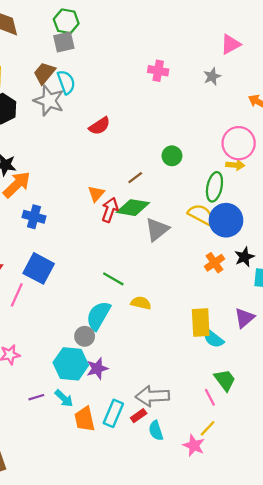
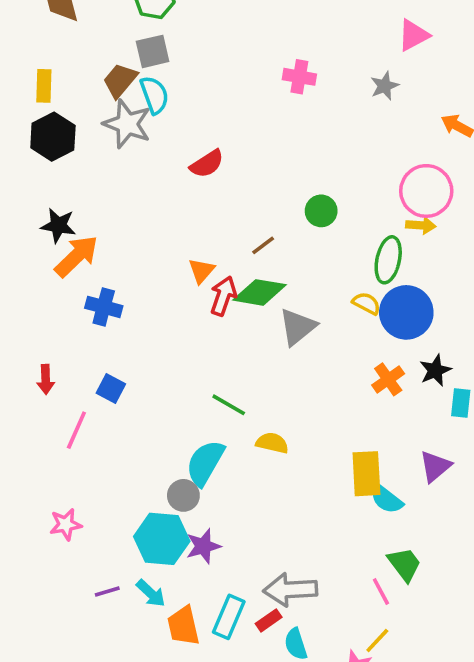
gray square: (64, 42) -> (153, 51), moved
yellow semicircle: (201, 214) -> (366, 303), size x0.7
blue square: (39, 268) -> (111, 389), size x0.6

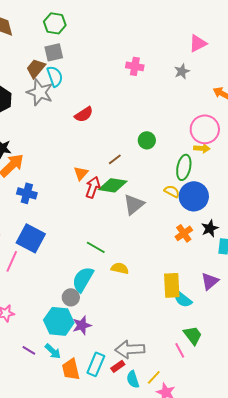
blue square: (111, 389) -> (31, 238), size x1.8
purple line: (107, 591) -> (29, 350), turned 48
yellow line: (377, 640) -> (154, 377), moved

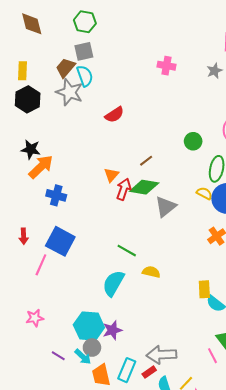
green circle: (147, 140) -> (193, 141), moved
yellow rectangle: (172, 285) -> (204, 289), size x0.7
gray circle: (71, 297) -> (92, 348), moved

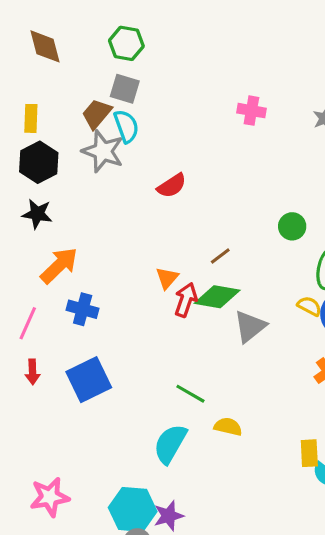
gray square: (84, 51) -> (125, 89), turned 30
black star: (31, 149) -> (37, 214), moved
blue square: (60, 241) -> (89, 380), turned 36
pink line: (41, 265) -> (28, 323), moved
pink star: (35, 318) -> (50, 497), size x1.4

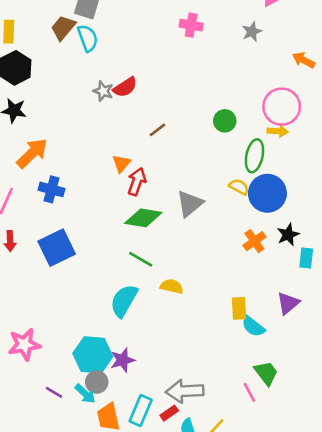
gray star: (103, 151) -> (103, 91), moved, size x0.6
brown line: (220, 256) -> (157, 130), moved
green diamond: (217, 297) -> (143, 218), moved

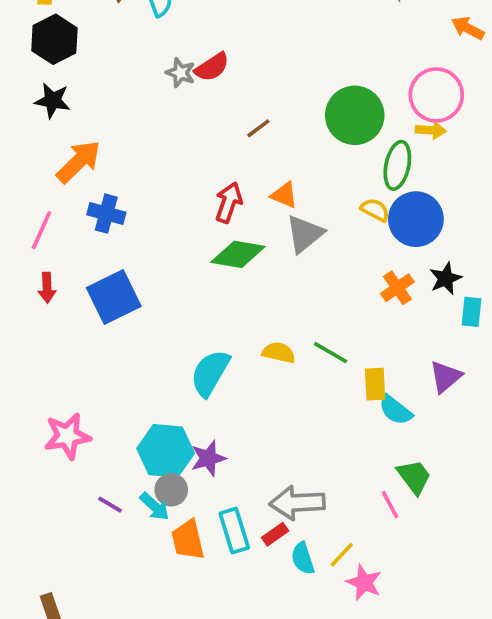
green circle: (225, 121) -> (355, 115), size x1.8
orange triangle: (121, 164) -> (284, 195), moved, turned -48
green line: (141, 259) -> (331, 353), moved
cyan rectangle: (141, 411) -> (234, 531), turned -40

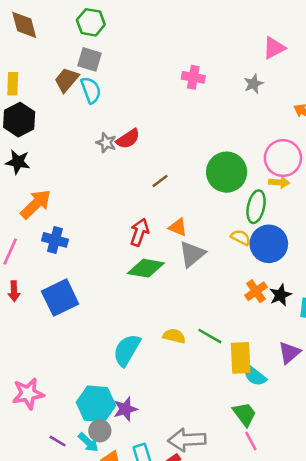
black star: (446, 278) -> (280, 295), moved
yellow rectangle: (375, 384) -> (241, 358), size x1.4
green trapezoid: (414, 477) -> (244, 414), moved

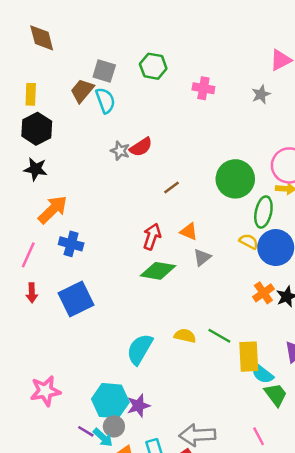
green hexagon: (91, 22) -> (153, 66), moved
gray triangle: (192, 254) -> (202, 257), size x0.7
green trapezoid: (244, 414) -> (276, 395), moved
purple line: (58, 441) -> (86, 431), moved

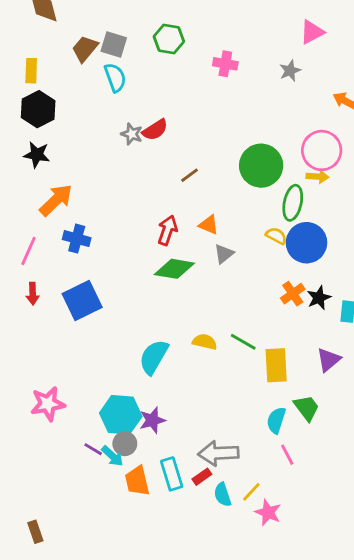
brown trapezoid: (82, 91) -> (85, 49), moved
cyan semicircle: (262, 374) -> (276, 420), moved, turned 70

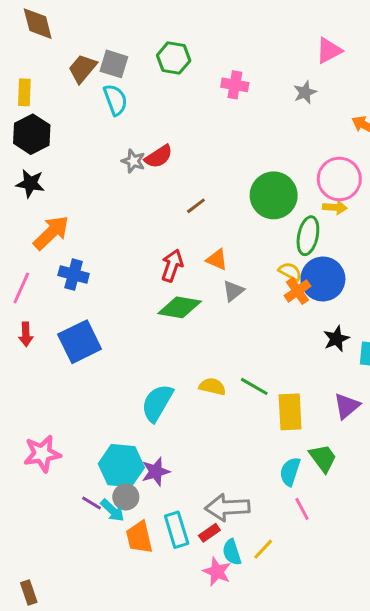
orange cross: (293, 294) -> (298, 291), moved
pink star: (268, 512) -> (217, 572), moved

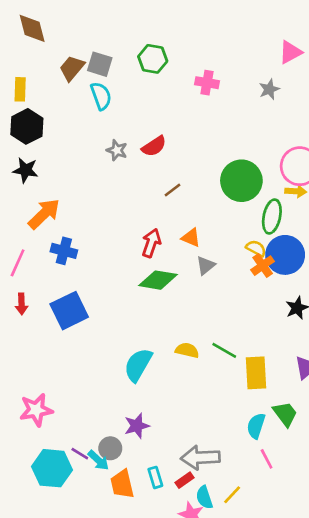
red semicircle: (159, 157) -> (154, 146), moved
cyan hexagon: (121, 466) -> (52, 468), moved
cyan rectangle: (177, 530) -> (155, 477), size x0.7

